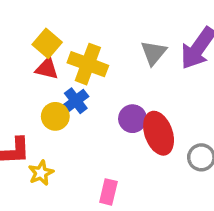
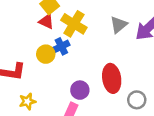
purple circle: (133, 119) -> (80, 90), moved
yellow star: (41, 173) -> (27, 101), moved

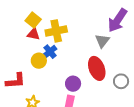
yellow cross: (74, 24) -> (56, 31), turned -30
gray triangle: (119, 25) -> (102, 41), moved

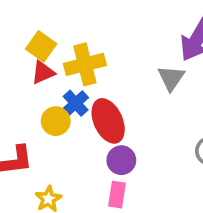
red triangle: (33, 34) -> (43, 72), turned -32
red ellipse: (97, 68) -> (108, 121), moved

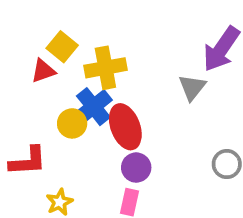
red triangle: (43, 72) -> (43, 71), moved
blue cross: (76, 103) -> (93, 107), size x1.4

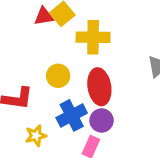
red triangle: (43, 71) -> (44, 16), moved
blue cross: (93, 107) -> (72, 115), moved

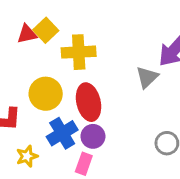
yellow circle: (58, 76) -> (46, 94), size x1.4

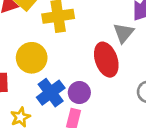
red ellipse: (89, 102) -> (106, 60), moved

